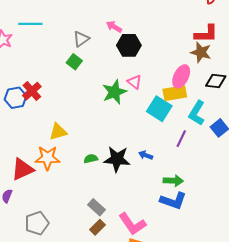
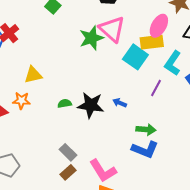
pink triangle: (134, 82) -> (112, 29), size x1.8
orange star: (47, 158) -> (21, 101), size x0.7

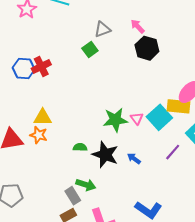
pink triangle: (112, 29) -> (137, 118), moved, size x0.5
green star: (91, 38) -> (115, 120), moved
yellow triangle: (33, 75) -> (43, 117), moved
green arrow: (146, 130) -> (86, 185), moved

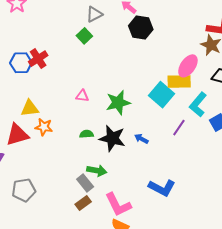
yellow triangle: (43, 117) -> (30, 108), moved
pink triangle: (137, 118) -> (82, 96), moved, turned -40

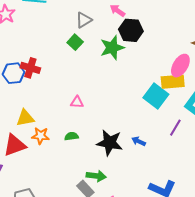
red cross: (38, 59) -> (30, 68), turned -36
green star: (118, 103) -> (112, 48), moved
green semicircle: (86, 134) -> (72, 136), moved

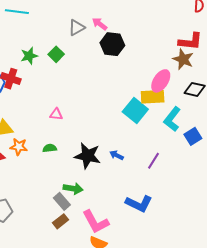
gray triangle: (84, 20) -> (77, 28), moved
green star: (112, 48) -> (29, 56), moved, size x0.7
purple line: (175, 128) -> (154, 161), moved

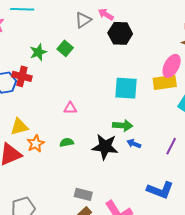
cyan square: (135, 111) -> (126, 88), moved, turned -30
orange star: (19, 147) -> (36, 144), turned -30
green arrow: (73, 189) -> (123, 125), moved
gray rectangle: (62, 201) -> (83, 194), turned -30

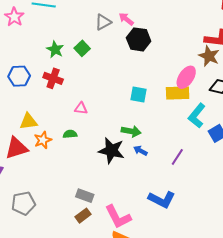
green star: (38, 52) -> (55, 49), turned -30
red cross: (22, 76) -> (53, 78), moved
cyan square: (126, 88) -> (139, 95), size x0.7
green semicircle: (67, 142) -> (70, 134), moved

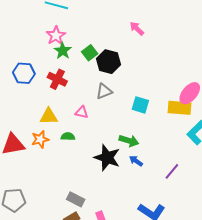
pink star: (14, 17) -> (56, 36), moved
gray triangle: (103, 22) -> (104, 91), moved
black hexagon: (139, 39) -> (109, 62), moved
yellow triangle: (28, 121) -> (49, 116), moved

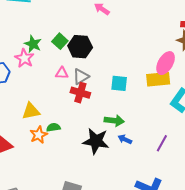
pink star: (56, 36) -> (24, 58), moved
red cross: (57, 79) -> (80, 93), moved
pink triangle: (82, 112) -> (62, 73), moved
orange star: (40, 139) -> (39, 135), moved

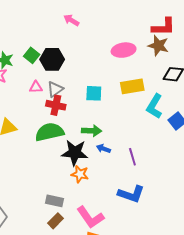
pink ellipse: (166, 63) -> (124, 50), moved, turned 55
green semicircle: (53, 127) -> (49, 132), moved, size x2.0
orange star: (39, 135) -> (80, 174), moved, turned -30
purple line: (162, 143) -> (132, 157), moved, turned -42

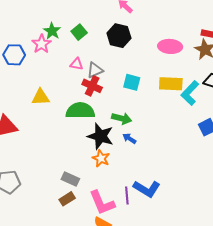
black hexagon: (52, 59) -> (119, 36), moved
cyan L-shape: (154, 106) -> (190, 93), moved
purple line: (132, 157) -> (127, 196), moved

